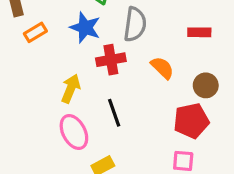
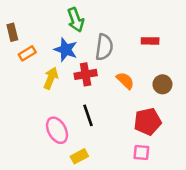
red rectangle: (199, 32) -> (150, 41), moved
brown circle: (206, 85) -> (162, 84), moved
yellow arrow: (71, 89) -> (51, 78), moved

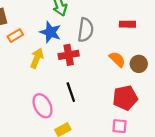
orange semicircle: (125, 81) -> (117, 59), moved

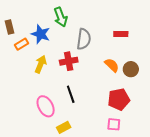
blue star: (50, 32) -> (41, 34), moved

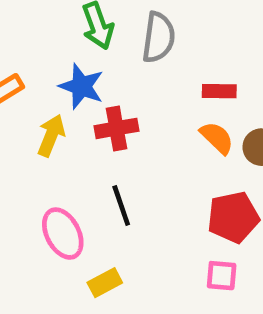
blue star: (41, 34) -> (81, 86), moved
red rectangle: (121, 34) -> (219, 91), moved
gray semicircle: (84, 39) -> (159, 37), moved

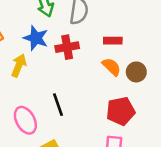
red cross: (116, 128) -> (67, 47), moved

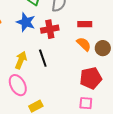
yellow arrow: (19, 65) -> (21, 60), moved
black line: (58, 105) -> (43, 58), moved

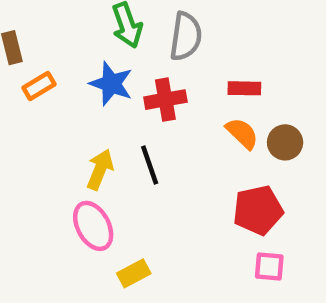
pink square: (86, 103) -> (269, 267), moved

